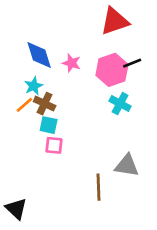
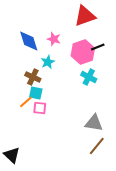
pink star: (71, 63) -> (54, 39), moved
cyan star: (34, 86) -> (48, 62), moved
orange line: (24, 105) -> (26, 102), moved
brown line: (98, 187) -> (97, 146), moved, turned 42

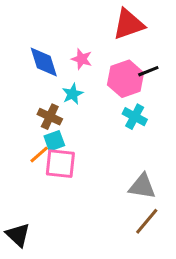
cyan square: (36, 93) -> (54, 141), turned -32
pink square: (40, 108) -> (60, 164), size x1.5

